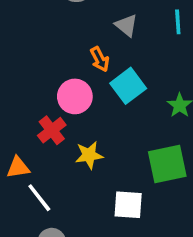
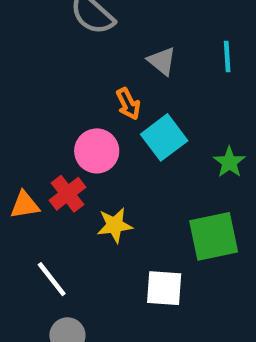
orange triangle: (18, 168) -> (25, 205), moved

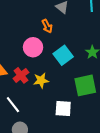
cyan square: (164, 137) -> (63, 55), moved
red cross: (67, 194) -> (21, 75), moved

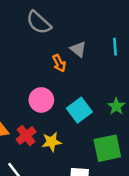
orange arrow: (47, 26) -> (59, 63), moved

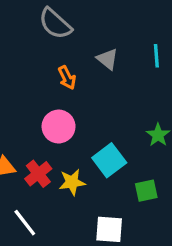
orange arrow: (59, 63) -> (67, 78), moved
cyan square: (79, 110) -> (109, 160), moved
green square: (107, 148) -> (146, 191), size x0.6

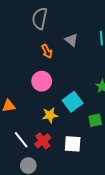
gray semicircle: (55, 24) -> (40, 18), turned 60
red cross: (38, 174) -> (43, 141), moved

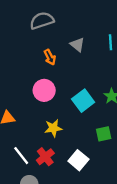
gray semicircle: (40, 18) -> (42, 21), turned 60
cyan square: (73, 102) -> (83, 101), moved
white square: (73, 144) -> (78, 160), turned 36

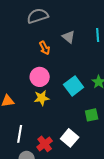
yellow star: (53, 128) -> (42, 98), moved
white line: (21, 156) -> (20, 134), turned 48
red cross: (45, 157) -> (45, 144), moved

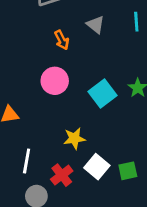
yellow star: (42, 98) -> (74, 138), moved
green square: (92, 115) -> (128, 171), moved

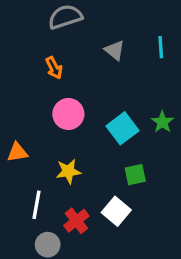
orange arrow: (62, 40) -> (54, 68), moved
yellow star: (74, 138) -> (68, 171), moved
green square: (128, 171) -> (135, 175), moved

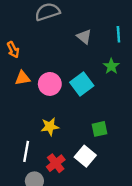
orange arrow: (54, 68) -> (13, 50), moved
green star: (162, 122) -> (111, 66), moved
cyan square: (123, 128) -> (82, 84), moved
orange triangle: (17, 152) -> (23, 78), moved

